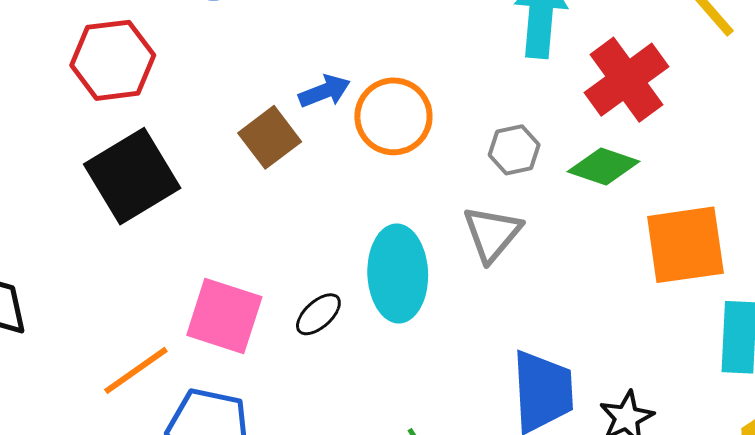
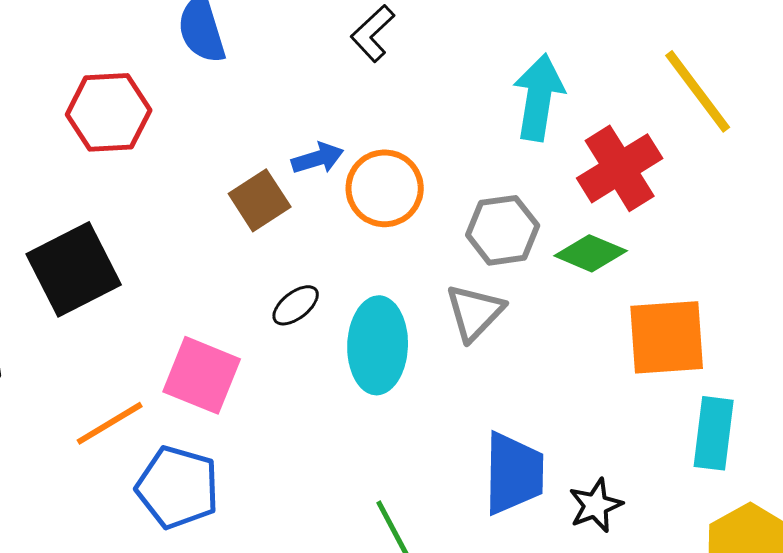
gray hexagon: (514, 150) -> (503, 230), size x1.4
black square: (132, 176) -> (74, 269), moved
black ellipse: (318, 314) -> (296, 305), moved

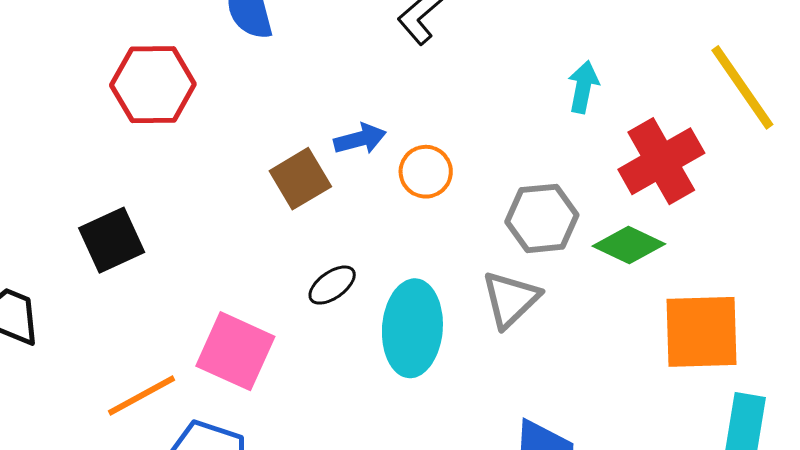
cyan arrow: (539, 97) -> (583, 87), size x0.6
orange circle: (385, 188) -> (426, 172), size x0.7
black square: (74, 269) -> (112, 240), size x0.7

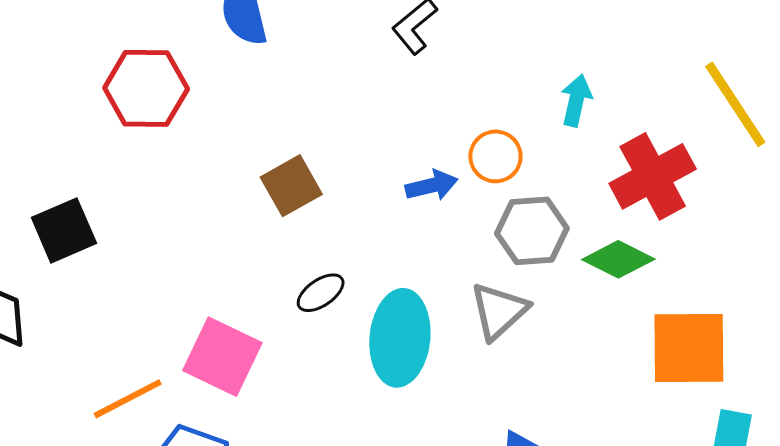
blue arrow: (360, 139) -> (432, 185), moved
orange circle: (426, 172) -> (495, 156), moved
black square: (112, 240) -> (64, 230), moved

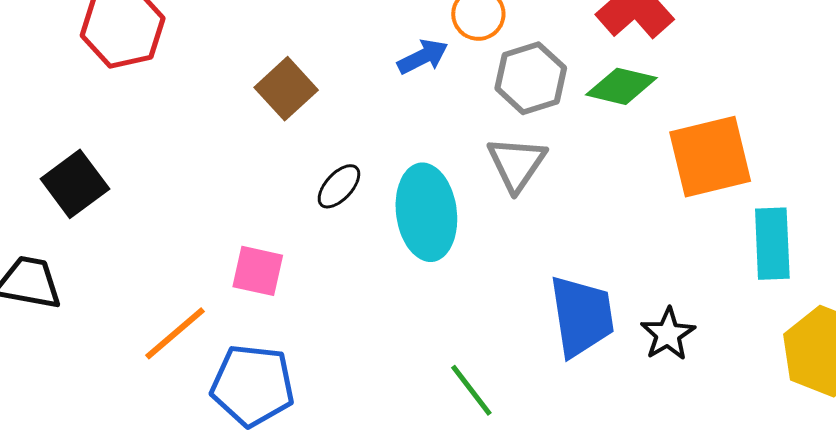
pink square: (222, 357) -> (258, 271), size x0.7

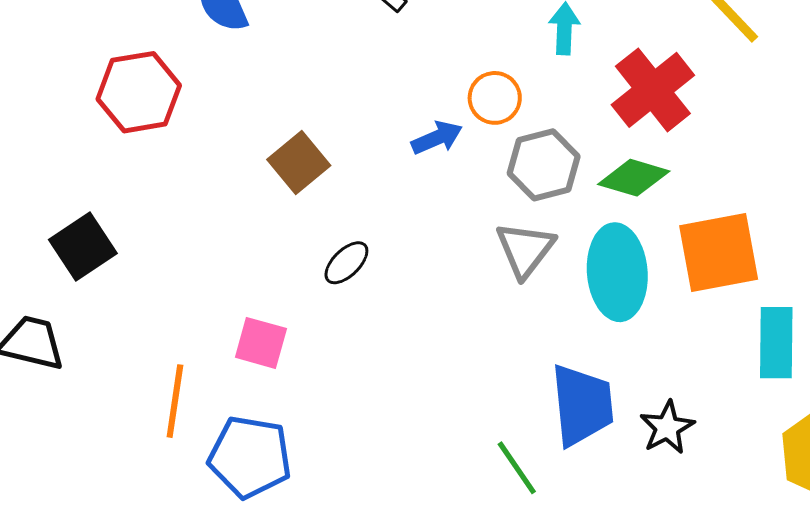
cyan ellipse: (426, 212) -> (617, 272), moved
orange line: (175, 333) -> (175, 401), turned -44
green line: (471, 390) -> (517, 468), moved

